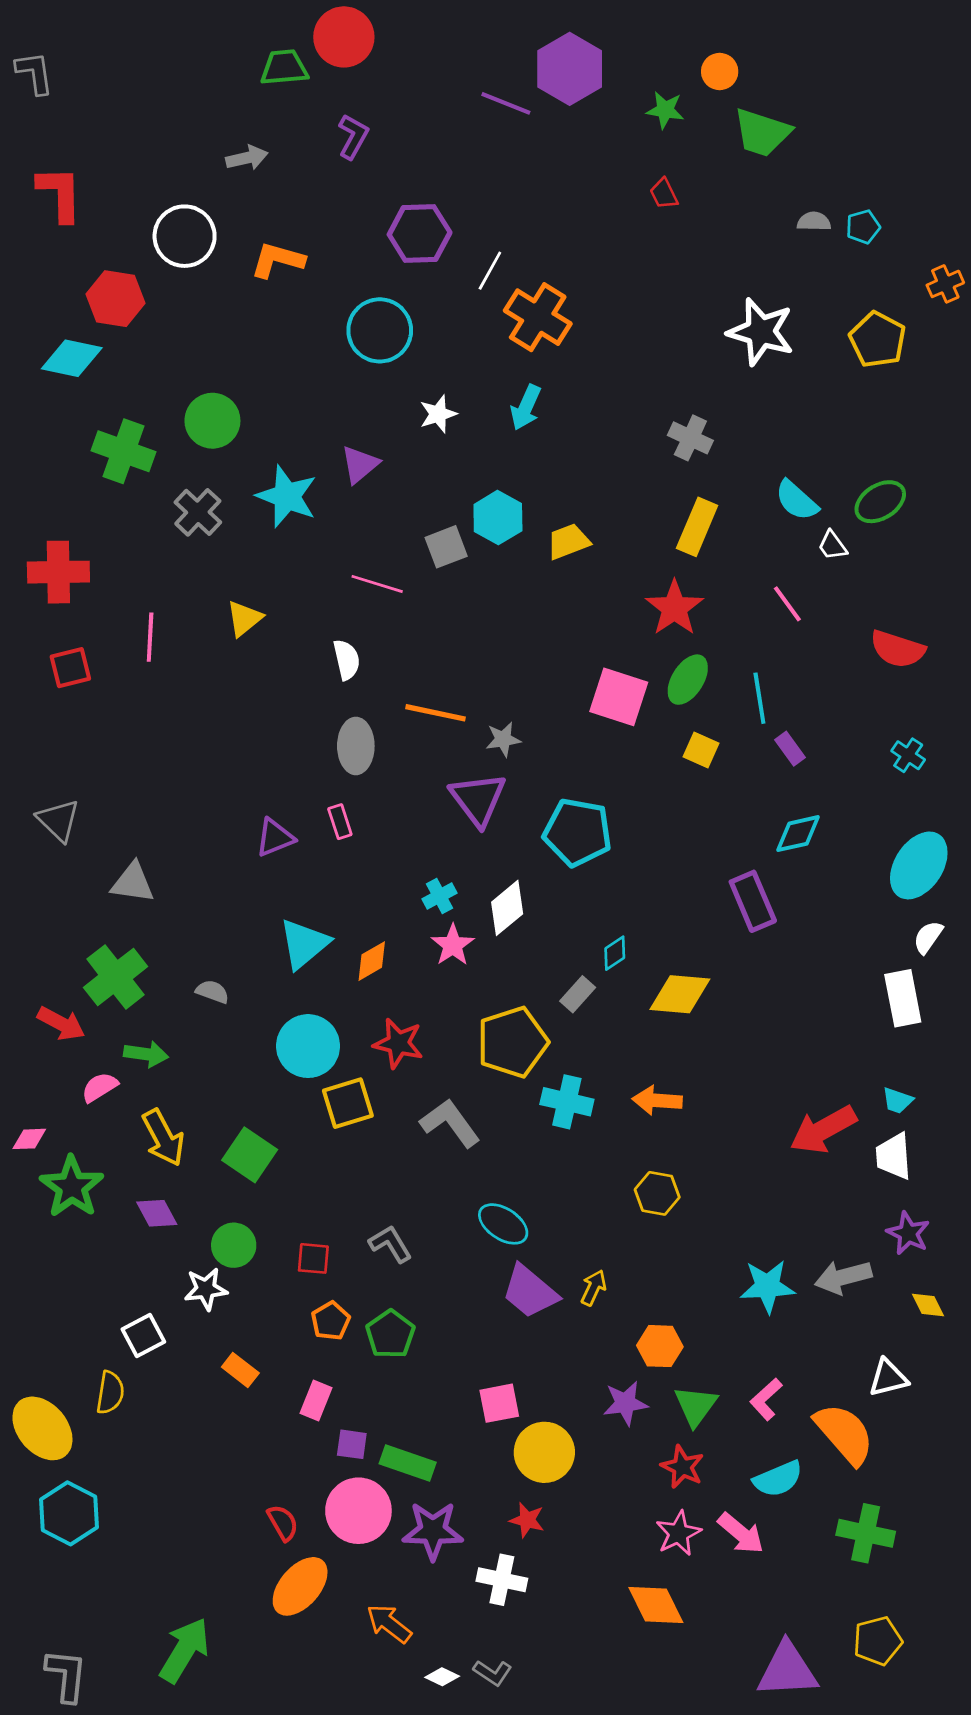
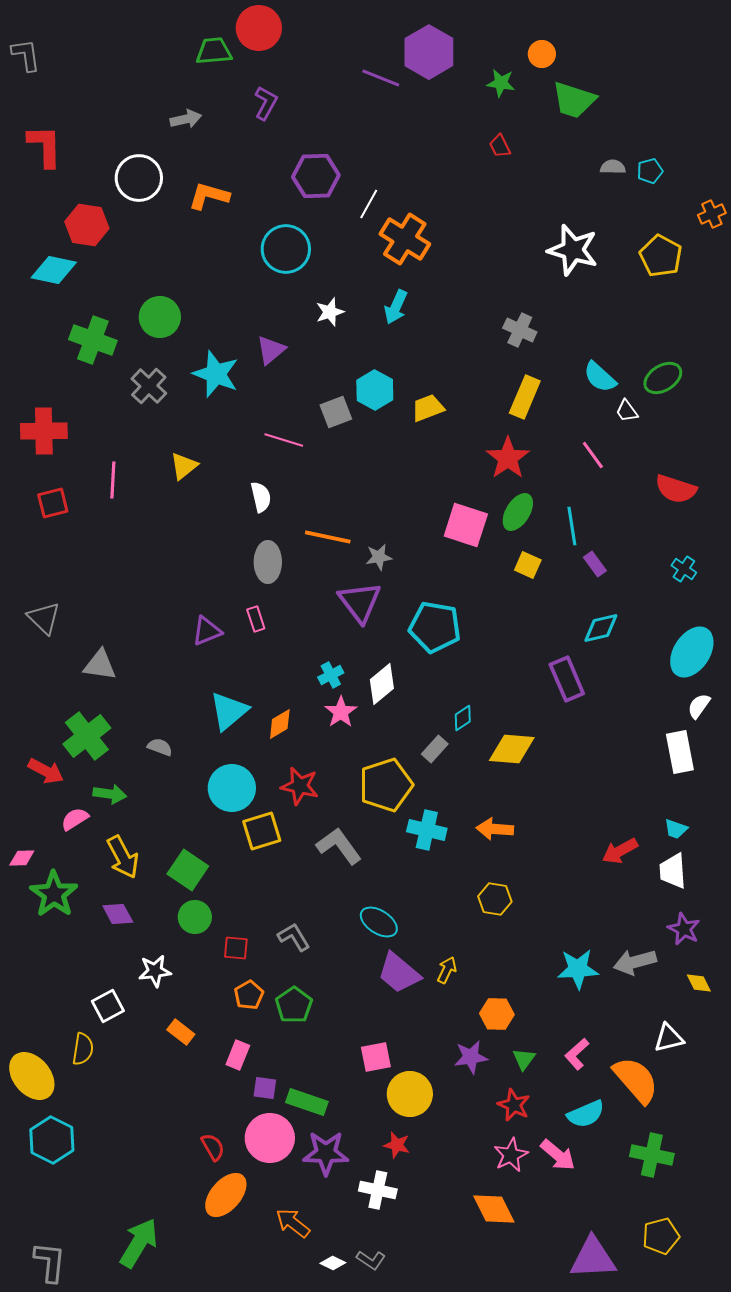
red arrow: (823, 1130) -> (620, 851), size x0.7
green circle: (234, 1245) -> (195, 917), moved
green triangle: (696, 1406) -> (524, 1059), size x0.7

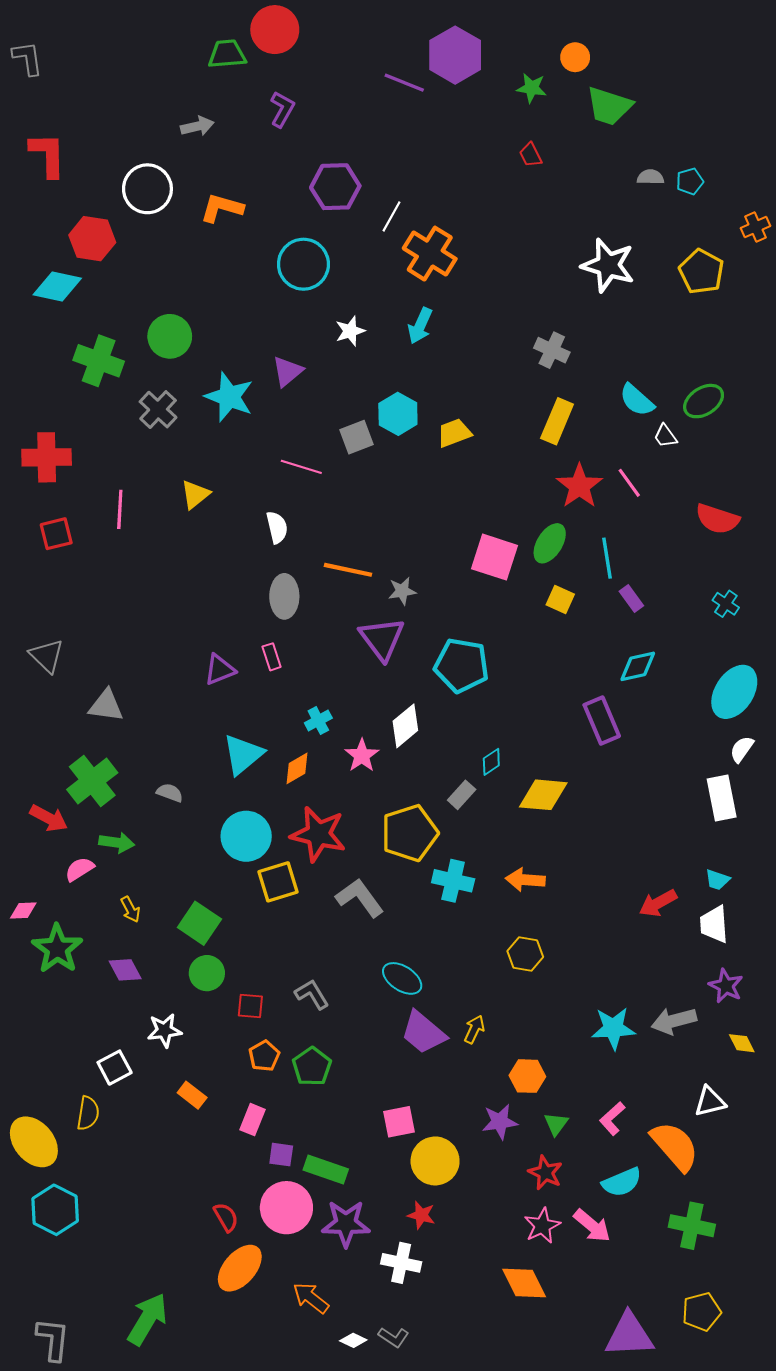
red star: (508, 458) -> (579, 486), moved
cyan cross: (331, 675) -> (318, 721), moved
red star: (300, 786) -> (318, 834), size x1.4
yellow arrow: (123, 857) -> (130, 909), size x0.6

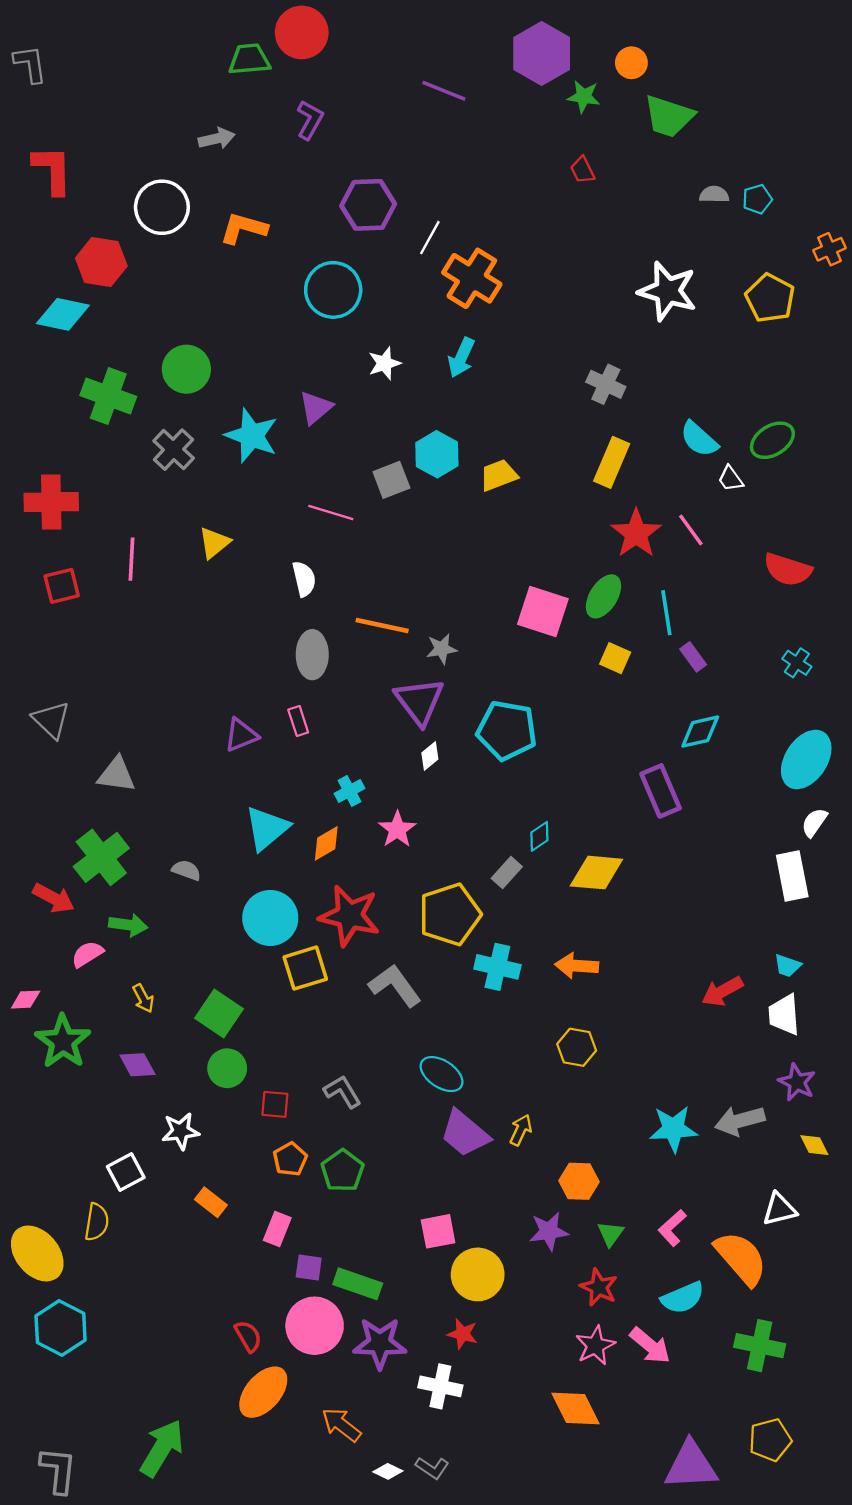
purple hexagon: (455, 55) -> (542, 53), moved
white diamond: (405, 726) -> (430, 756), moved, size x0.6

